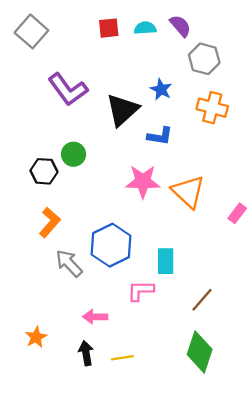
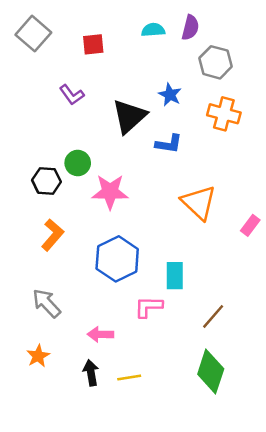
purple semicircle: (180, 26) -> (190, 28), turned 55
red square: (109, 28) -> (93, 44), moved
purple L-shape: (68, 89) -> (72, 95), size x0.6
pink star: (143, 182) -> (110, 192), moved
gray arrow: (69, 263) -> (47, 303), moved

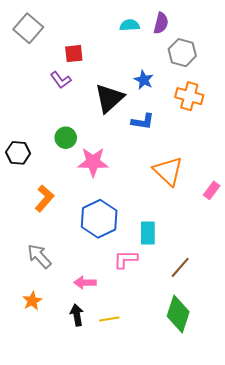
red square: (93, 44) -> (74, 54), moved
black hexagon: (47, 181) -> (18, 153), moved

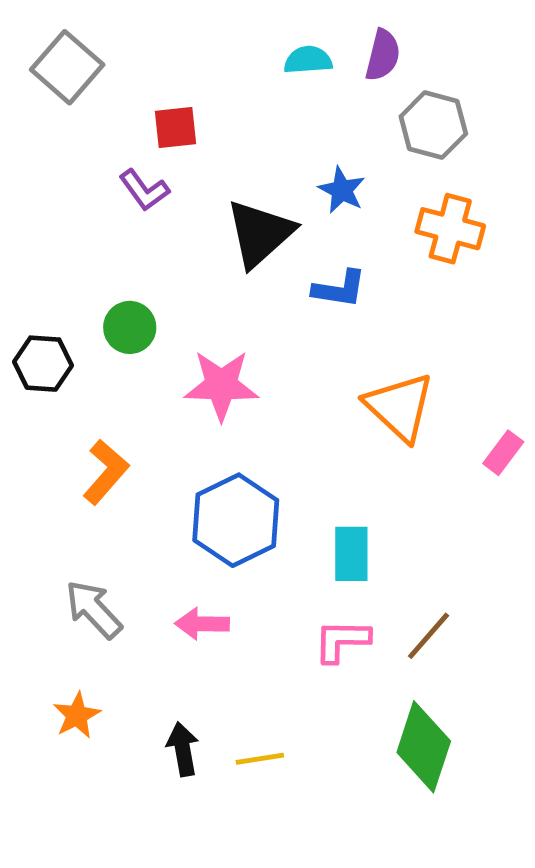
green circle: (66, 138) -> (130, 327), moved
pink L-shape: (126, 259) -> (342, 641), moved
pink arrow: (85, 283) -> (202, 624), moved

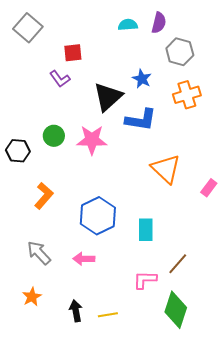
orange cross: (450, 229) -> (187, 95), turned -32
blue L-shape: (339, 289) -> (141, 120), size x1.4
pink star: (221, 385) -> (92, 140), moved
pink L-shape: (342, 641) -> (145, 280), moved

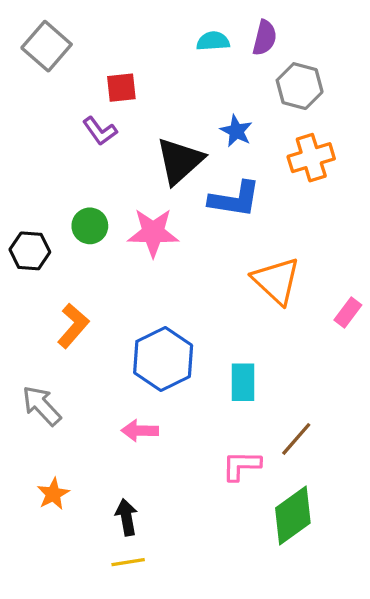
gray arrow: (39, 253) -> (42, 406), moved
green diamond: (176, 310) -> (293, 516), turned 36
yellow line: (108, 315) -> (128, 562), moved

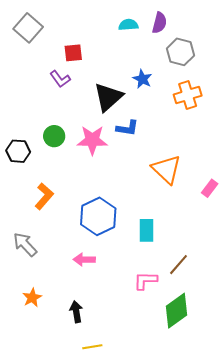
blue L-shape: (235, 199) -> (127, 128), moved, size x0.7
yellow line: (128, 562) -> (92, 347), moved

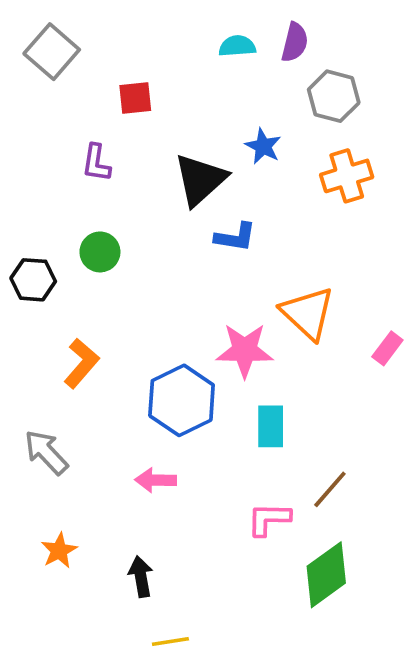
purple L-shape: (60, 79) -> (96, 163), moved, turned 45
pink star: (92, 140) -> (245, 350), moved

